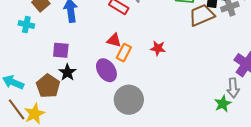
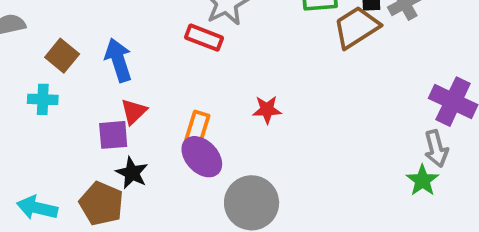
red triangle: (114, 40) -> (134, 111), moved, turned -49
red star: (158, 48) -> (267, 110), moved
orange rectangle: (124, 53) -> (197, 128), moved

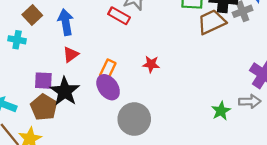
purple square: (113, 135) -> (43, 81), moved
gray arrow: (436, 149) -> (250, 101), turned -85
black star: (132, 173) -> (65, 91), size x1.5
green star: (422, 180) -> (221, 111), moved

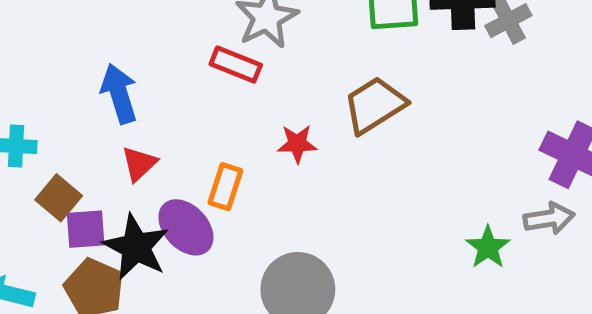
brown square: (32, 15) -> (59, 198), moved
brown trapezoid: (212, 22) -> (375, 105), moved
red star: (151, 64) -> (297, 144), moved
purple ellipse: (108, 87) -> (186, 227), moved

